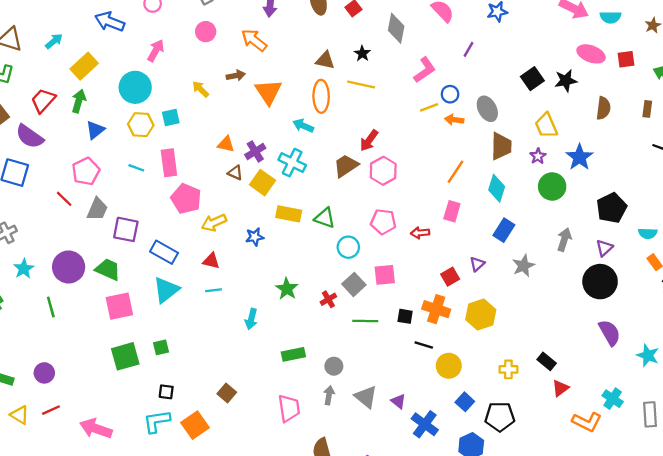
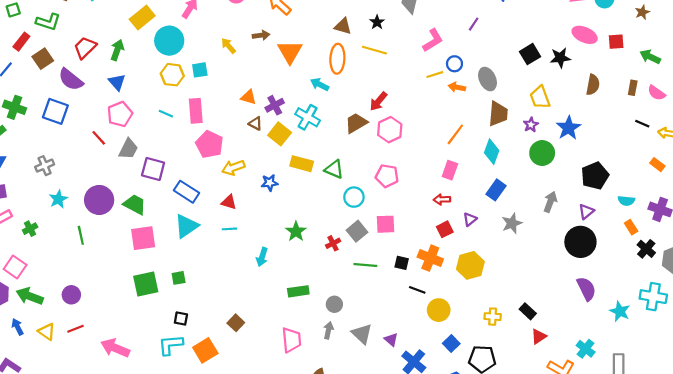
yellow rectangle: (84, 66) -> (142, 17), moved
blue triangle: (95, 130) -> (117, 82), moved, turned -36
red arrow: (420, 233) -> (442, 199), moved

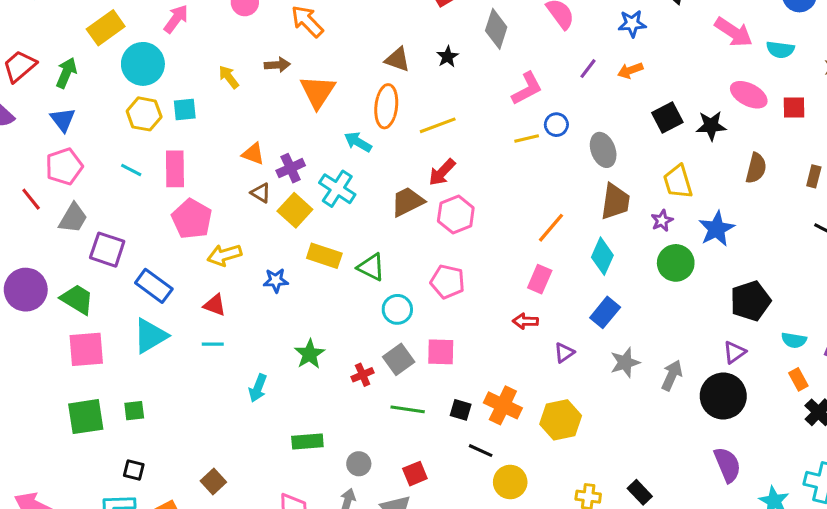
yellow line: (374, 50) -> (438, 125), moved, turned -40
orange arrow: (457, 87) -> (630, 70), moved, turned -35
gray arrow: (550, 202) -> (672, 375), moved
red square: (445, 229) -> (415, 474), moved

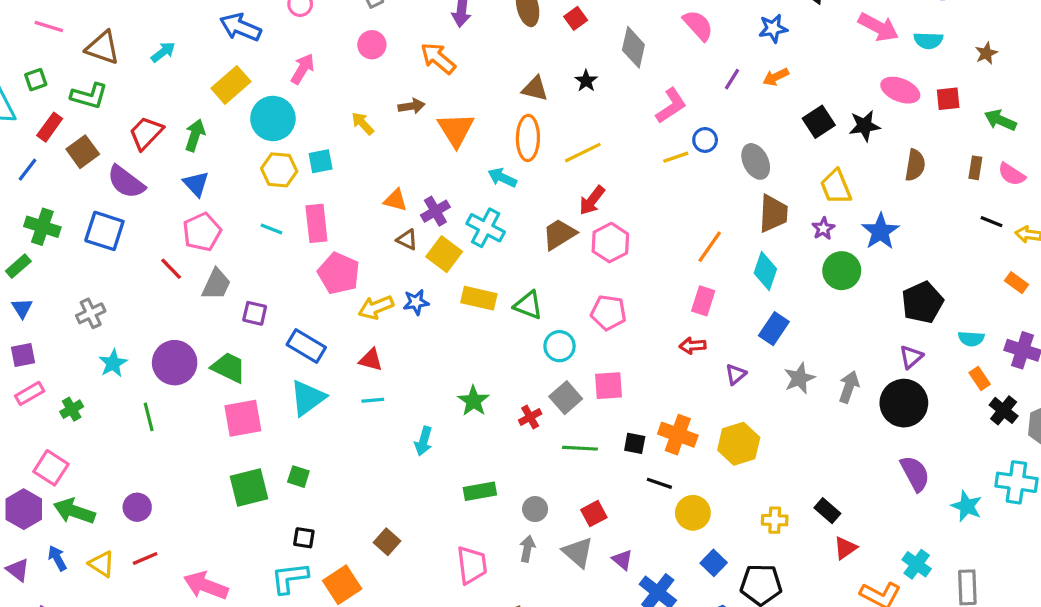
purple square: (107, 250) -> (255, 313), size x0.7
blue star: (276, 280) -> (416, 302), moved
green square: (134, 411) -> (298, 477), turned 30

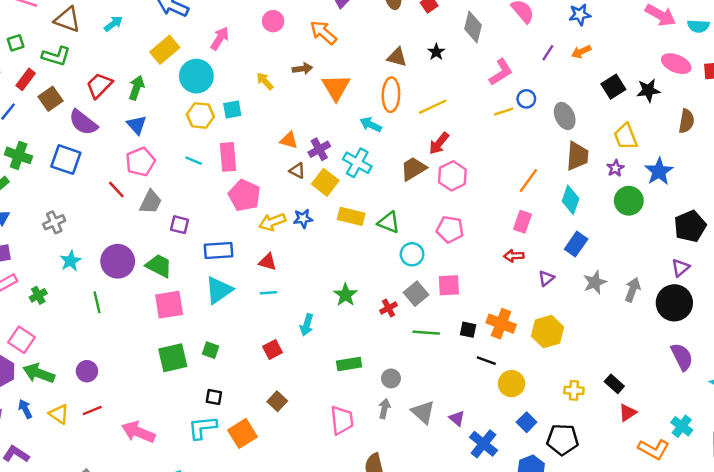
blue rectangle: (306, 346) -> (218, 250), turned -36
red square: (594, 514) -> (272, 350), moved

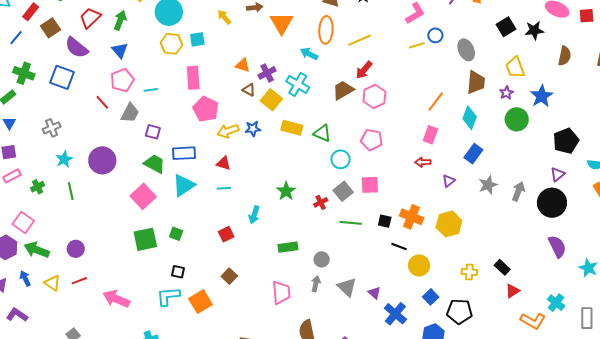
cyan line: (194, 161) -> (151, 90), moved, turned -32
green trapezoid: (159, 266) -> (155, 164), moved
green line: (97, 302) -> (71, 191), moved
pink square: (169, 305) -> (143, 196), turned -35

